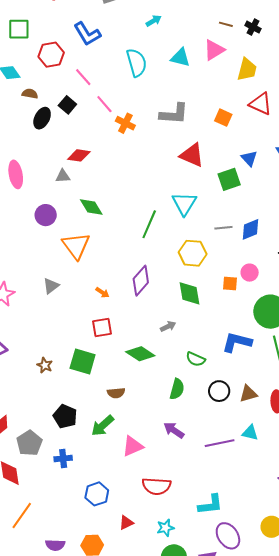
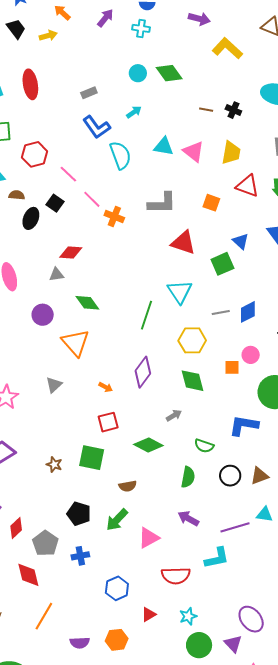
blue L-shape: (87, 34) -> (97, 127), moved
pink triangle: (214, 50) -> (194, 152), moved, turned -45
cyan L-shape: (210, 505) -> (217, 558), moved

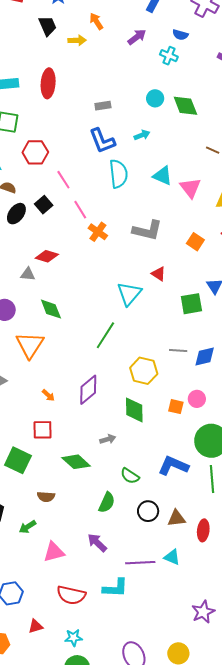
red triangle: (183, 243) -> (159, 274), size x0.6
cyan triangle: (180, 292) -> (129, 294), moved
green arrow: (117, 520) -> (28, 527), size x0.7

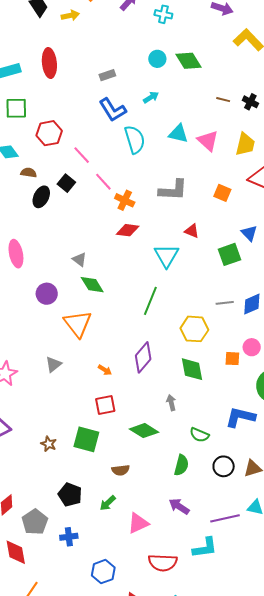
red diamond: (47, 256) -> (128, 230), moved
gray triangle: (28, 274) -> (79, 259), moved, turned 42
gray arrow: (108, 439) -> (171, 403), turned -77

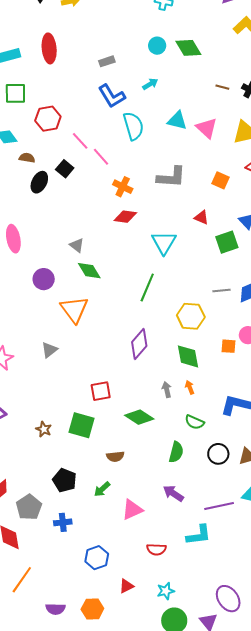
pink line: (103, 182) -> (101, 157), moved
red triangle: (192, 231) -> (201, 217), moved
orange arrow: (105, 370) -> (190, 387), moved, turned -144
red semicircle: (163, 563) -> (156, 549), size x0.7

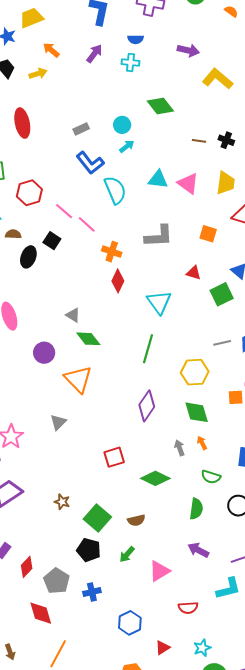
cyan circle: (157, 46) -> (122, 125), moved
red diamond: (125, 217) -> (118, 281), turned -65
green square: (82, 425) -> (97, 518), moved, turned 32

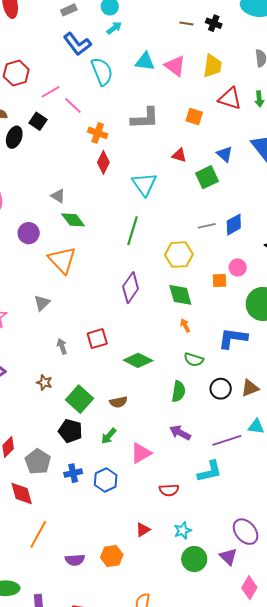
pink line: (64, 211) -> (51, 92), turned -72
gray arrow: (179, 448) -> (62, 346), moved
blue hexagon: (130, 623) -> (106, 480), moved

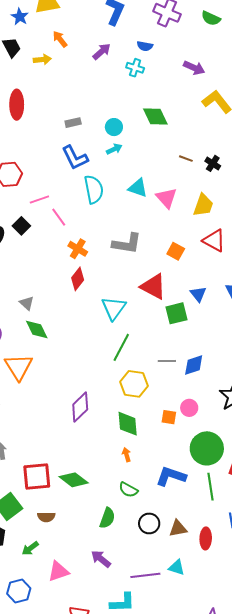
red triangle: (179, 155) -> (153, 286), size x1.8
green line: (133, 231) -> (121, 347), moved
red square: (97, 339) -> (37, 477), moved, size x1.4

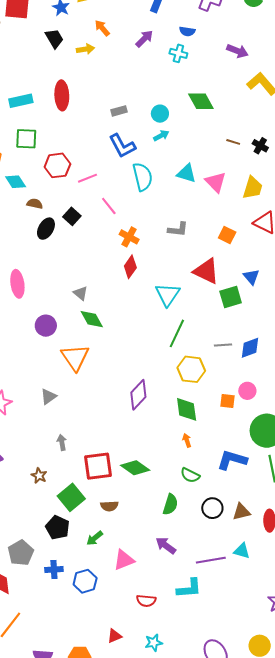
pink line: (39, 199) -> (88, 178), moved
gray L-shape: (127, 244) -> (178, 229), size x0.7

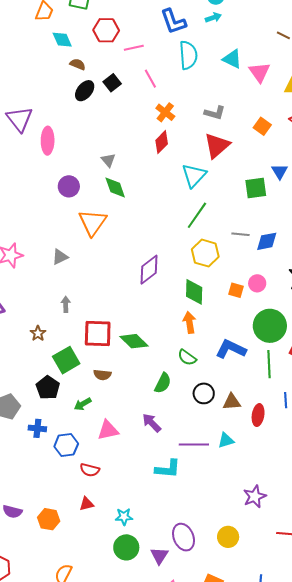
red triangle: (206, 271) -> (217, 146), moved, turned 44
orange arrow: (187, 440) -> (189, 322), size x1.5
cyan triangle: (242, 551) -> (226, 440), turned -42
red semicircle: (146, 601) -> (90, 470), moved

